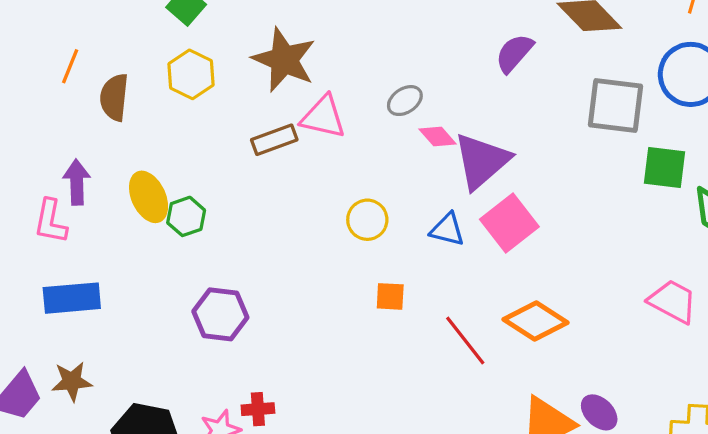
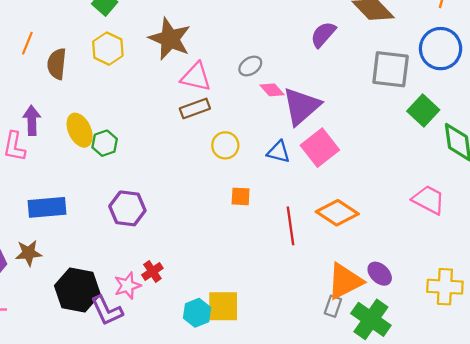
brown rectangle: (274, 140) -> (195, 108), moved
green square: (664, 167) -> (423, 111), turned 36
blue rectangle: (72, 298) -> (47, 207), moved
red line: (465, 341) -> (291, 226), turned 30
red cross: (258, 409) -> (152, 271), turned -30

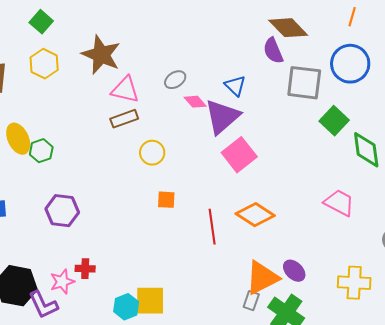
purple semicircle: (323, 34) -> (273, 51), moved, turned -64
blue triangle: (279, 152) -> (235, 86), moved, turned 30
red cross: (152, 271) -> (85, 269), turned 36

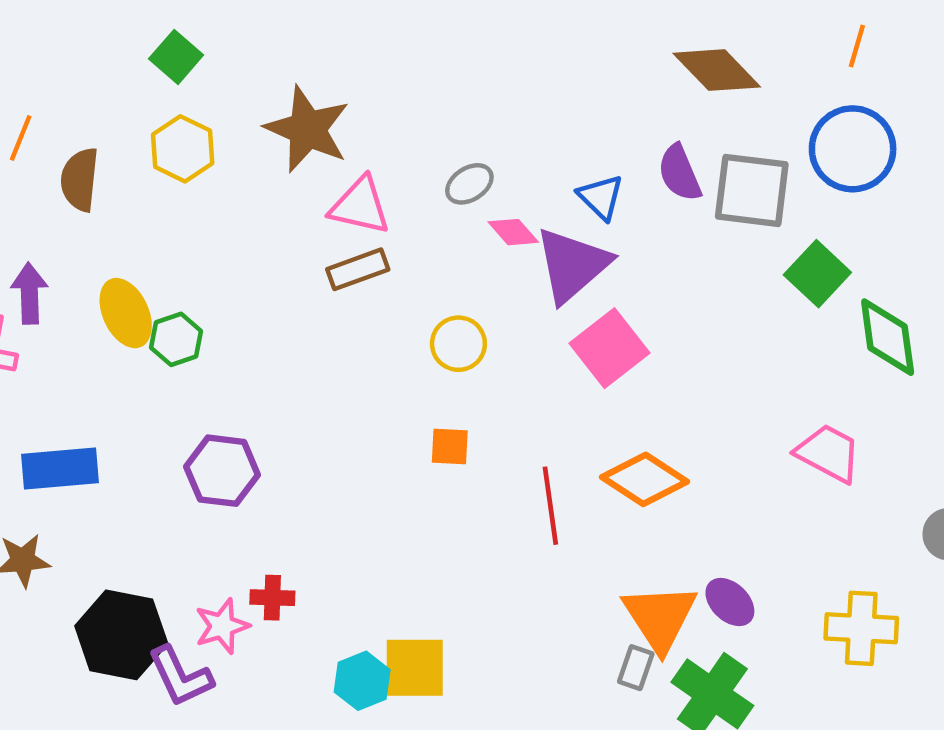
purple semicircle: (273, 51) -> (680, 173), moved
yellow circle: (152, 153) -> (458, 344), moved
orange triangle: (262, 278) -> (660, 617), turned -36

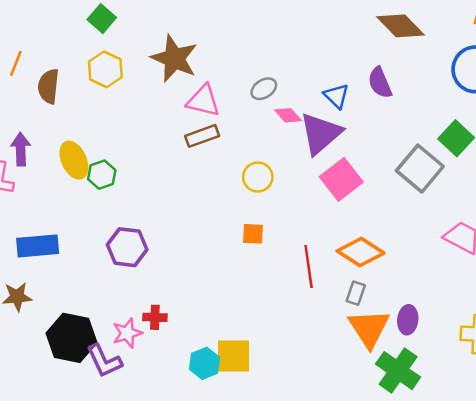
gray square: (752, 190) -> (420, 169), moved, turned 33
purple ellipse: (730, 602) -> (408, 320), turned 52
gray rectangle: (636, 668) -> (356, 293), moved

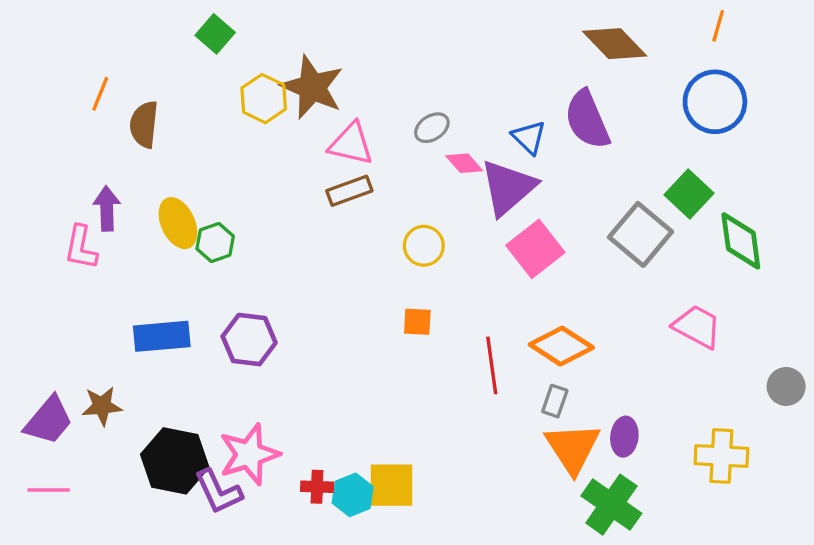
yellow hexagon: (105, 69) -> (264, 99), moved
purple semicircle: (380, 83) -> (587, 120), size x1.4
blue rectangle: (38, 246) -> (162, 336), moved
red cross: (155, 317) -> (317, 487), moved
pink star: (127, 333) -> (249, 454), size x1.5

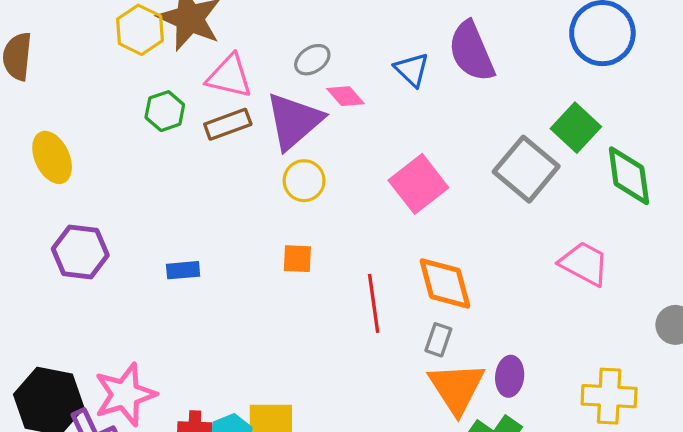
purple triangle: (508, 188) -> (294, 121), moved
green hexagon: (215, 243) -> (165, 111), moved
blue rectangle: (162, 336) -> (183, 270), moved, size x0.6
purple hexagon: (249, 340) -> (80, 252), moved
orange diamond: (561, 346) -> (445, 283), turned 42

